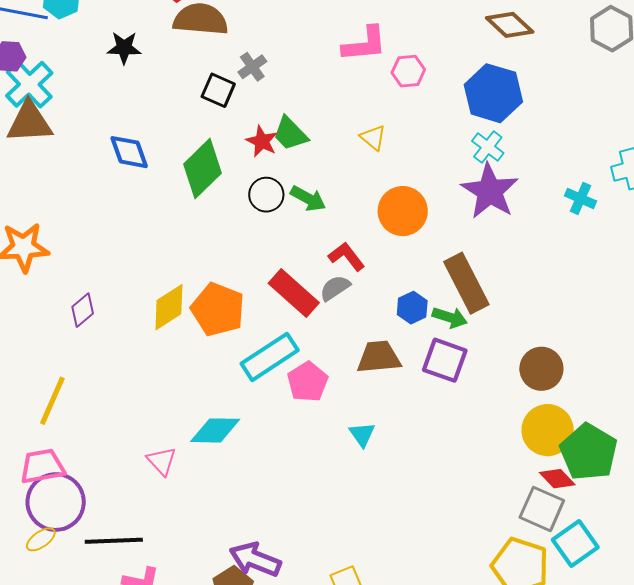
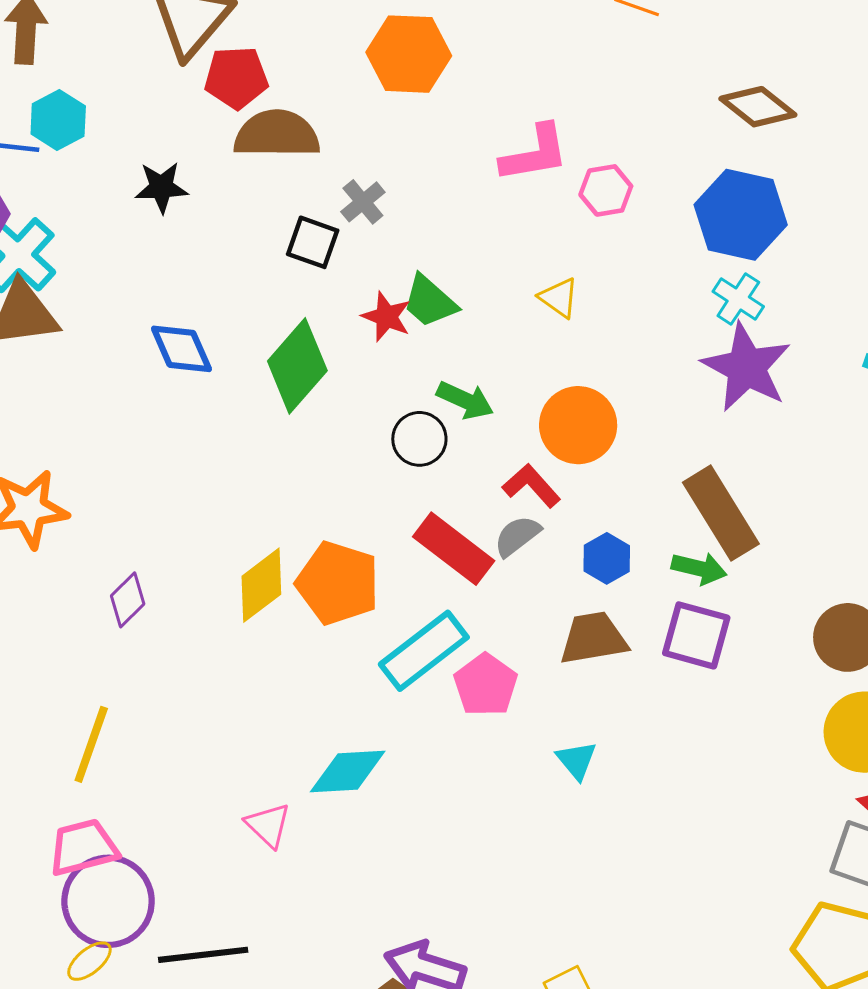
black circle: (266, 195) -> (419, 439), moved
orange circle: (403, 211) -> (578, 425), moved
blue hexagon: (412, 308) -> (607, 558), moved

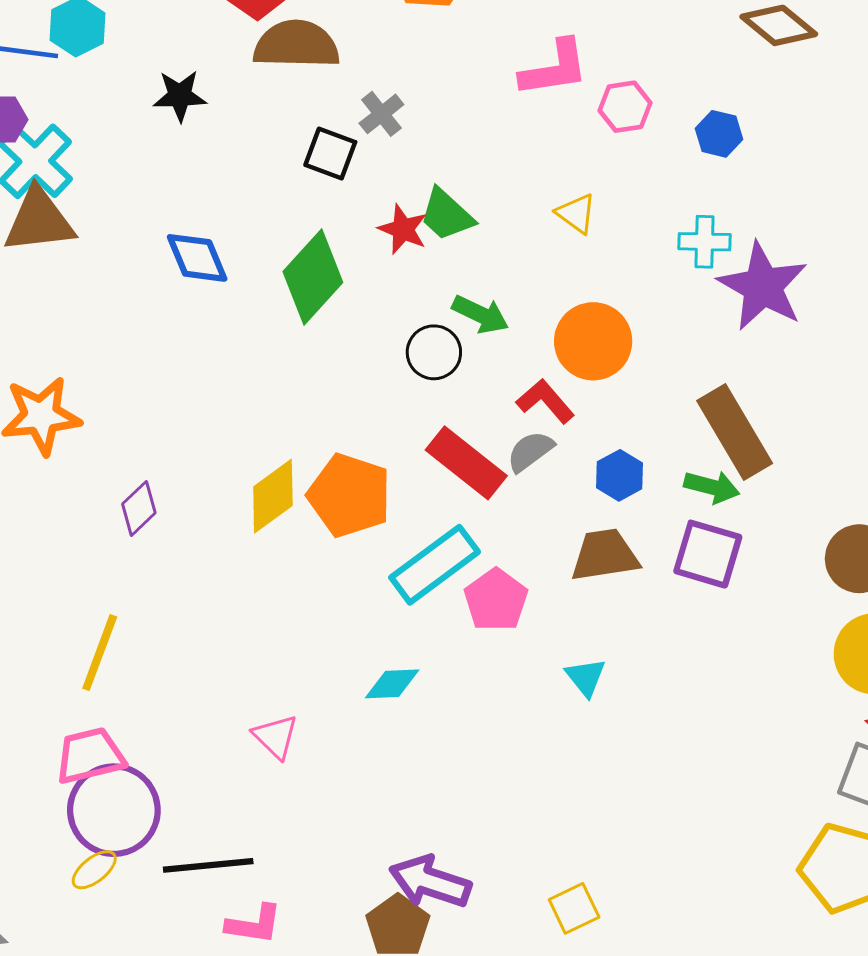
blue hexagon: (741, 215) -> (719, 134), moved, size x0.5
cyan cross: (738, 299) -> (705, 242), moved, turned -33
cyan diamond: (348, 771) -> (392, 684), moved, size x0.7

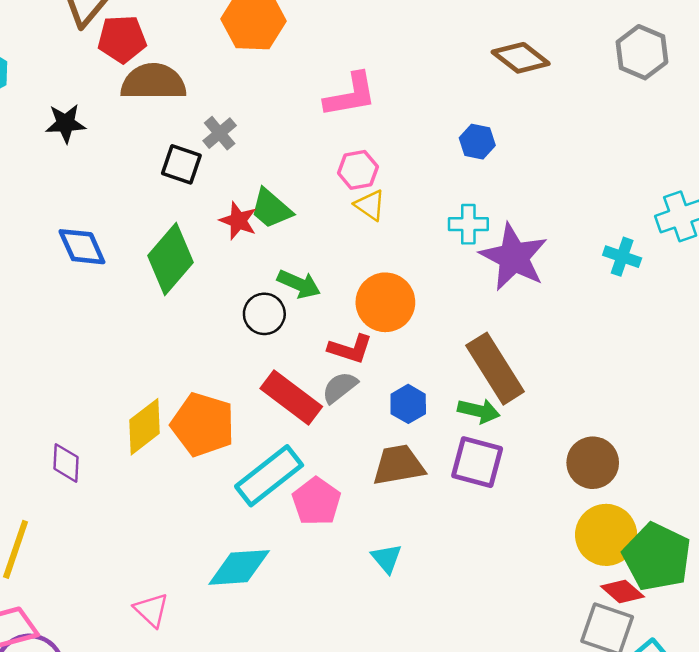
pink hexagon: (625, 107) -> (358, 170), moved
red L-shape: (545, 401) -> (350, 349), turned 150
purple diamond: (139, 508) -> (66, 463), moved, turned -42
cyan diamond: (392, 684) -> (239, 567), size x1.5

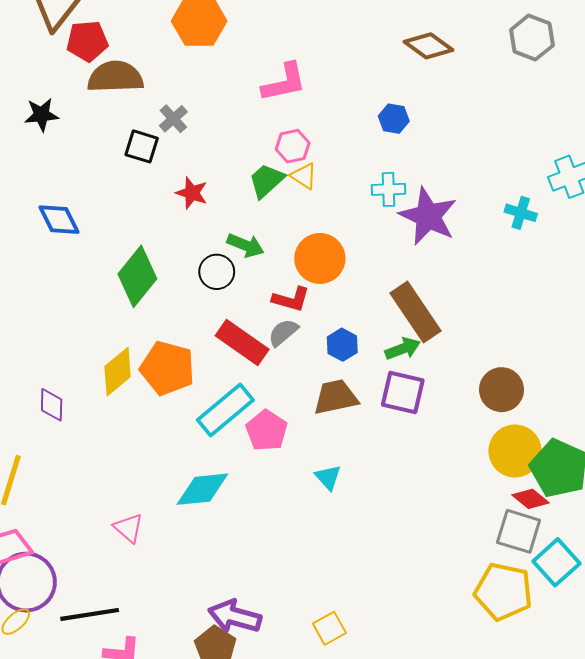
green trapezoid: (271, 209) -> (266, 181), moved, turned 99
green diamond: (171, 259) -> (137, 276), moved
green arrow: (479, 411) -> (403, 349), turned -32

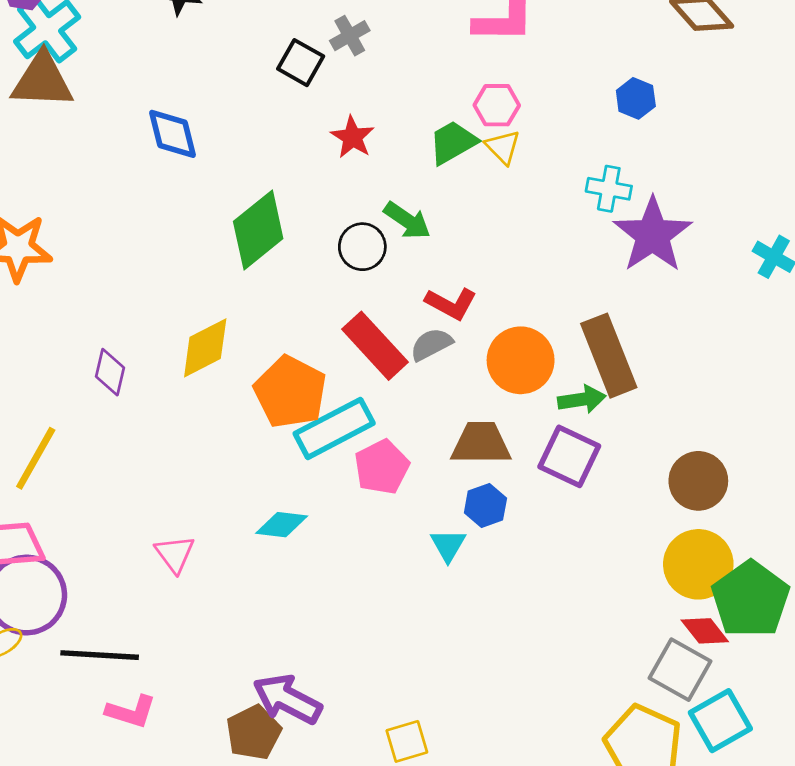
orange circle: (320, 258) -> (521, 360), moved
blue hexagon: (342, 345) -> (485, 506), moved
orange pentagon: (167, 368) -> (290, 392), moved
cyan diamond: (202, 489) -> (282, 525), size x0.7

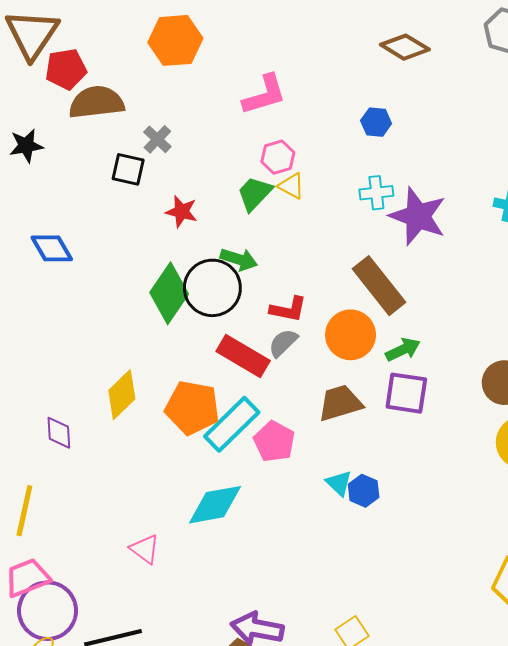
green diamond: (258, 230) -> (169, 293), moved
black circle: (362, 247) -> (212, 288), size x1.6
brown rectangle: (609, 356) -> (379, 286), moved
blue hexagon: (485, 506) -> (364, 491), moved
cyan diamond: (282, 525) -> (215, 505), size x1.5

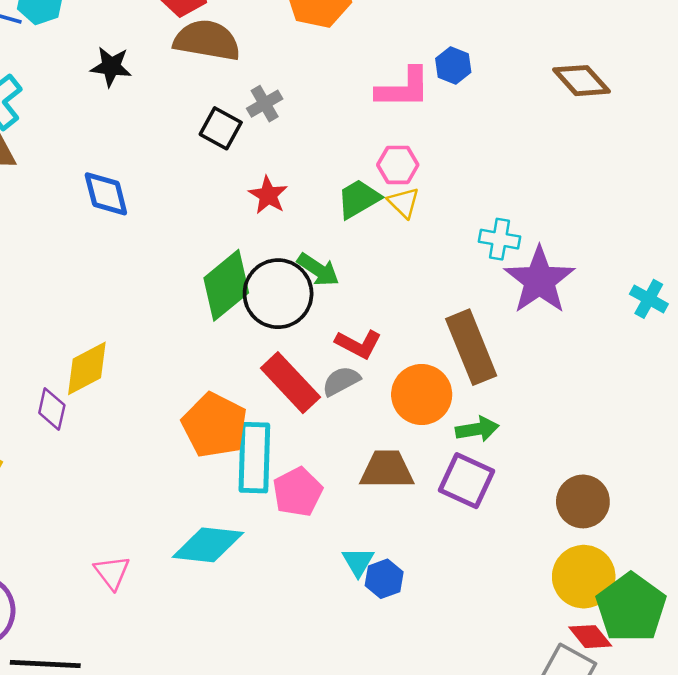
blue hexagon: (376, 122) -> (453, 65), moved
yellow diamond: (122, 395) -> (87, 368), moved
cyan rectangle: (232, 424) -> (254, 458), turned -60

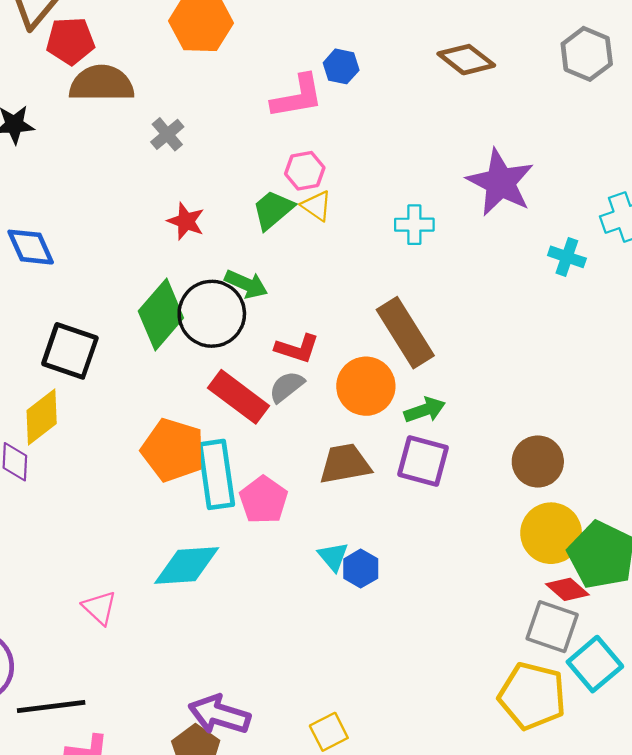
black square: (221, 128) -> (70, 351), moved, size x1.4
purple star: (539, 280) -> (500, 182), moved

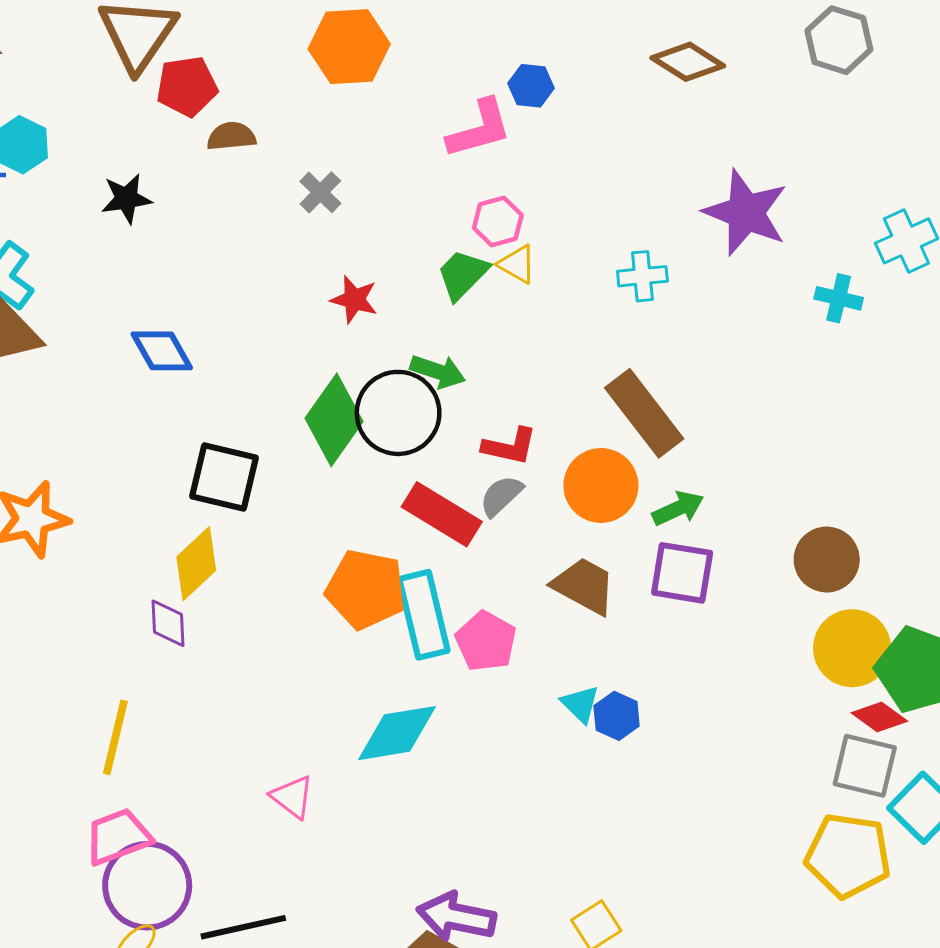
brown semicircle: (102, 84) -> (231, 136), size x0.6
brown trapezoid: (345, 464) -> (584, 586), turned 44

